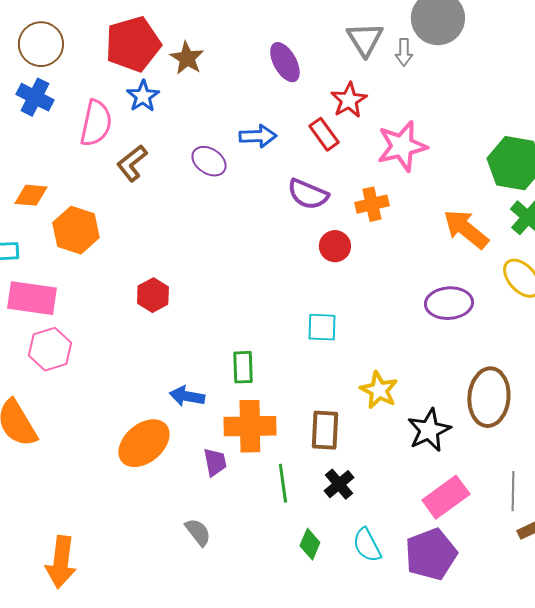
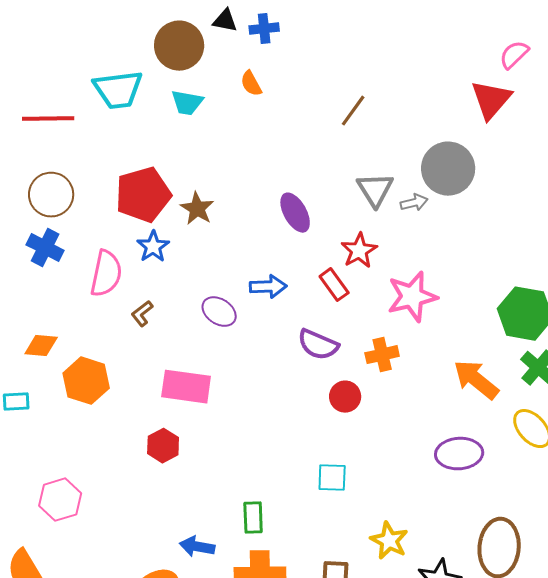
gray arrow: (404, 52) -> (414, 203), turned -104
brown L-shape: (132, 163) -> (142, 314), size x0.7
pink rectangle: (32, 298) -> (186, 387), moved

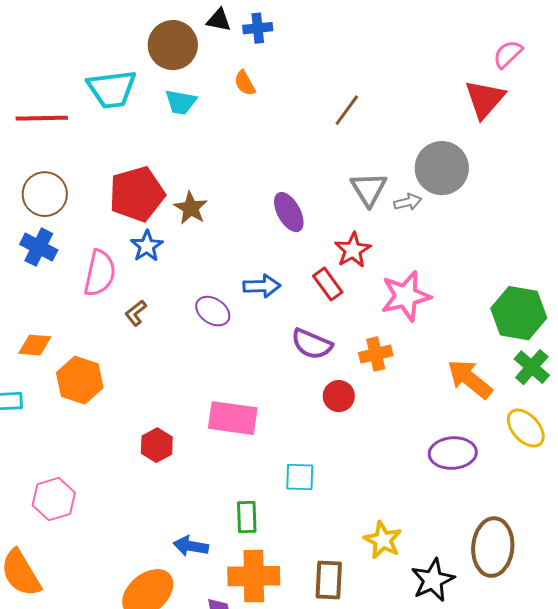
pink rectangle: (186, 387) -> (233, 418), moved
cyan square: (332, 478) -> (300, 477), moved

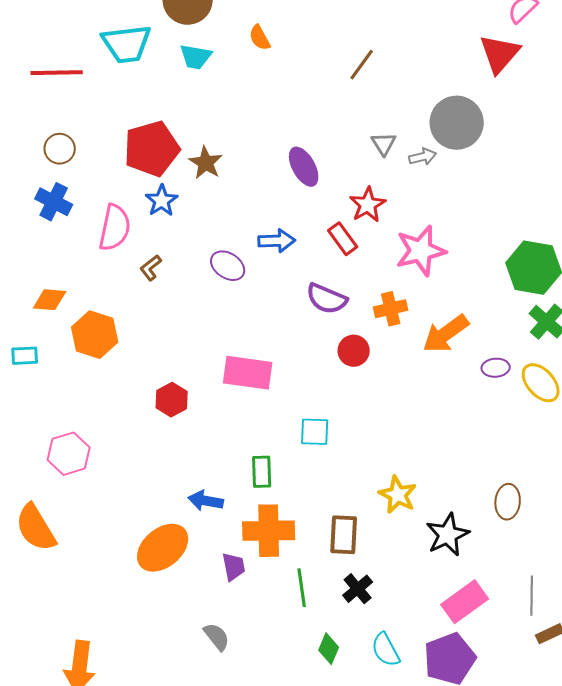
gray triangle: (369, 189) -> (384, 144), size x0.7
brown circle: (45, 194) -> (60, 149), size x0.7
orange arrow: (470, 379) -> (446, 334), moved, turned -75
purple ellipse: (453, 453) -> (496, 368), moved, size x0.6
brown ellipse: (493, 547) -> (508, 502), size x0.6

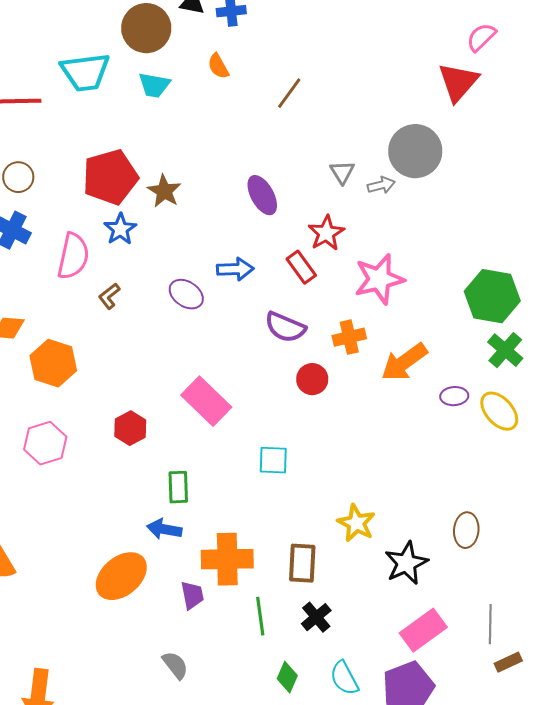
brown line: (362, 65) -> (289, 93), moved
pink rectangle: (248, 373) -> (206, 401), turned 36
pink hexagon: (69, 454) -> (45, 443), moved
green rectangle: (262, 472) -> (178, 487), moved

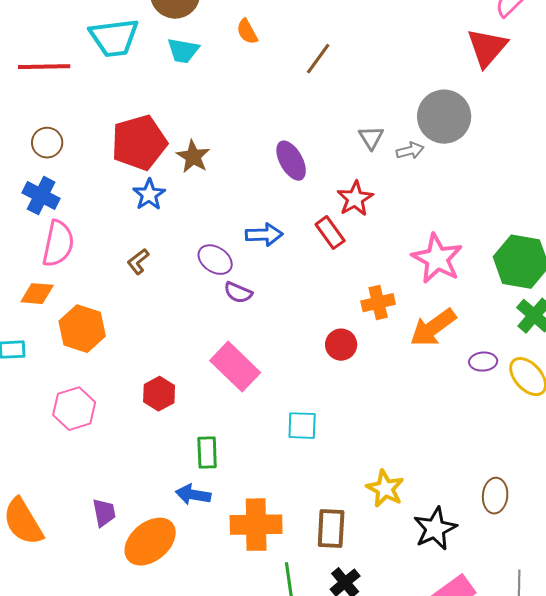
pink semicircle: (73, 256) -> (58, 244), moved
pink star: (379, 279) -> (437, 259), moved, turned -30
purple semicircle: (285, 327) -> (238, 293), moved, size x0.7
purple trapezoid: (192, 595) -> (104, 513), moved

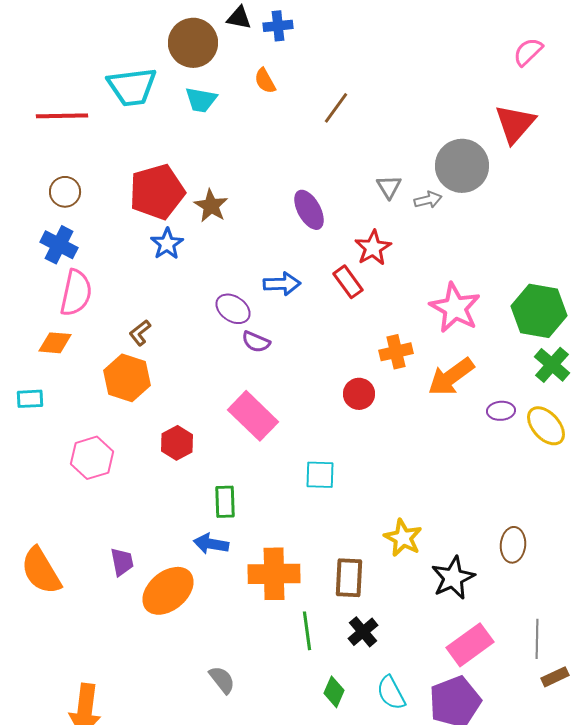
red triangle: (487, 48) -> (515, 124), moved
brown L-shape: (138, 262) -> (140, 333), moved
orange hexagon: (82, 329) -> (127, 378), moved

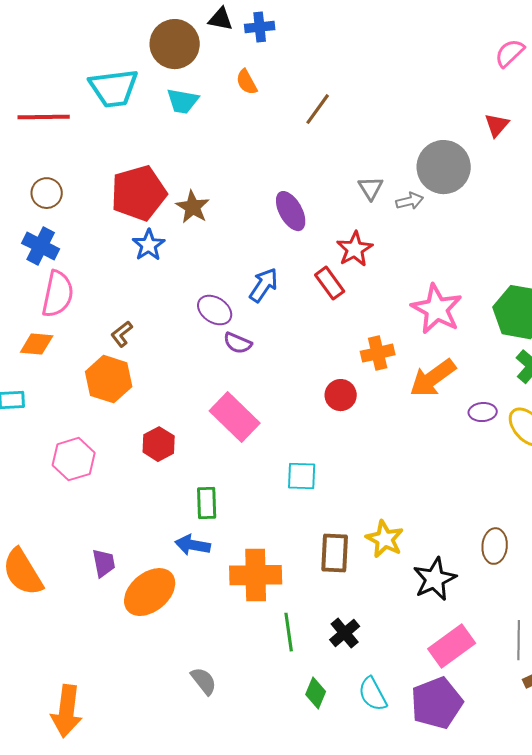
red triangle: (515, 124) -> (497, 125), size x0.6
blue arrow: (282, 284) -> (264, 285), turned -54
brown rectangle: (349, 578) -> (335, 553), moved

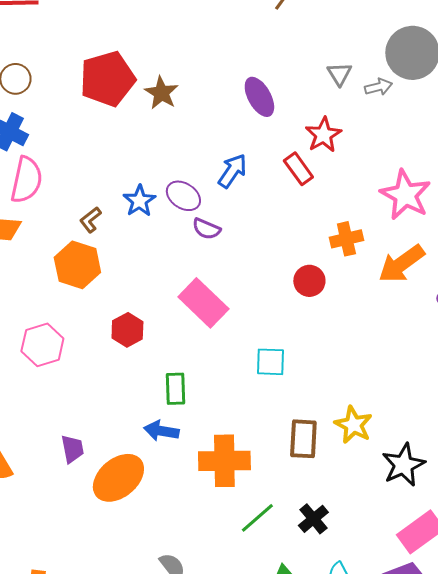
blue star: (149, 245) -> (139, 201), moved
green line: (289, 632) -> (257, 518), turned 57

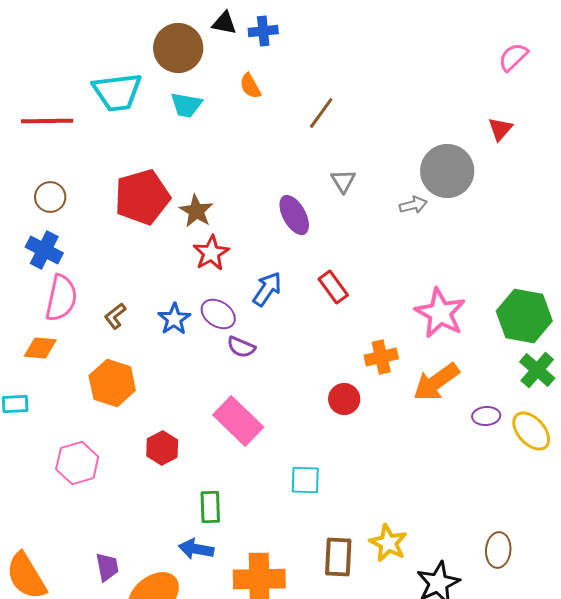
gray triangle: (339, 74) -> (343, 181), moved
red star: (323, 135) -> (211, 253), moved
brown L-shape: (90, 220) -> (115, 316), moved

